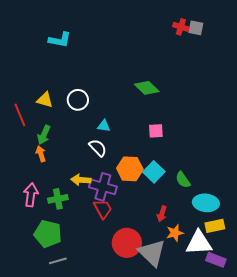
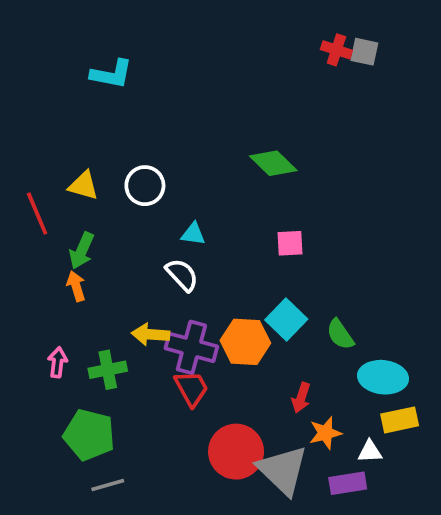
orange hexagon: (130, 169) -> (245, 342), moved
pink arrow: (31, 195) -> (57, 362), size x0.7
white triangle: (199, 243) -> (370, 452), size x0.5
purple rectangle: (216, 260) -> (348, 483), moved, turned -30

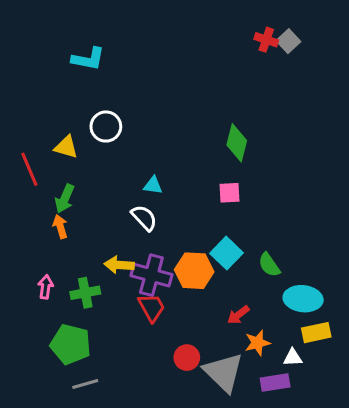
gray square: (364, 52) -> (288, 41), turned 35
green diamond: (273, 163) -> (237, 143), moved, turned 60
white circle: (145, 186) -> (106, 127), moved
red arrow: (301, 398) -> (238, 315), turned 35
red circle: (236, 452) -> (187, 358), size x0.6

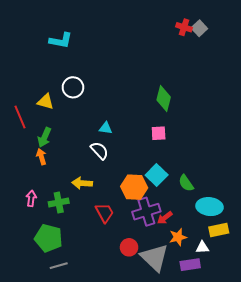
purple cross: (151, 275) -> (146, 212), moved, turned -32

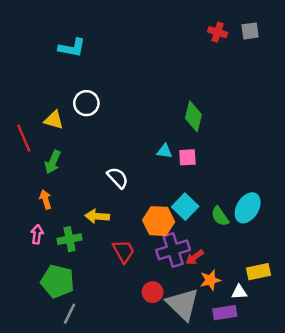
gray square: (199, 28) -> (250, 31), moved, turned 35
cyan triangle: (106, 128) -> (165, 151), moved
orange arrow: (41, 157) -> (45, 199), moved
cyan ellipse: (210, 207) -> (248, 208), moved, turned -65
gray line: (59, 266) -> (70, 314), turned -48

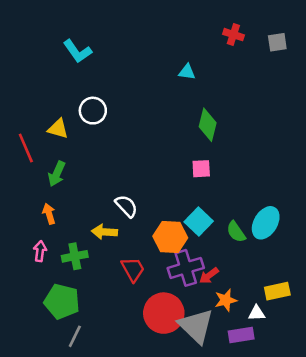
gray square: (250, 31) -> (277, 42), moved
cyan L-shape: (72, 48) -> (77, 51), turned 44
cyan triangle: (165, 151) -> (187, 72), moved
white semicircle: (118, 178) -> (126, 206), moved
red circle: (153, 292) -> (164, 313), size x1.8

